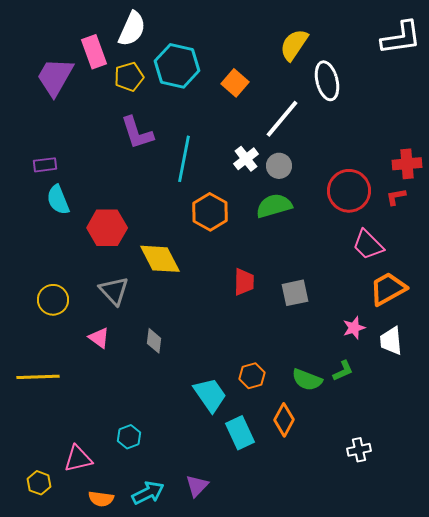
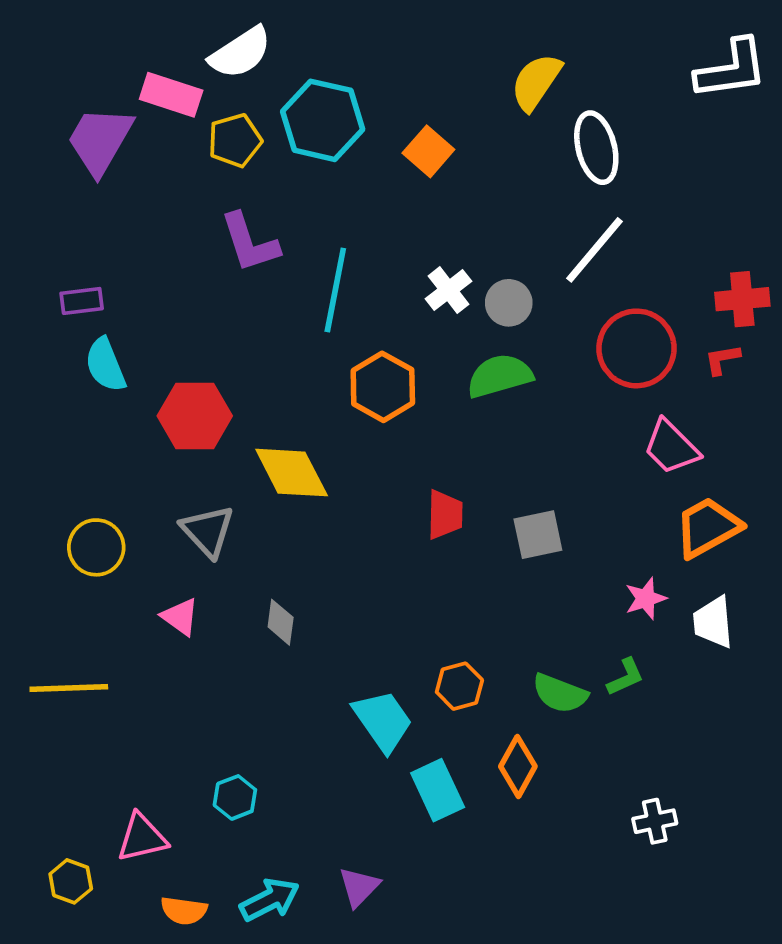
white semicircle: (132, 29) -> (240, 53), turned 33
pink rectangle: (94, 52) -> (171, 95), turned -52
white line: (282, 119) -> (595, 250), moved

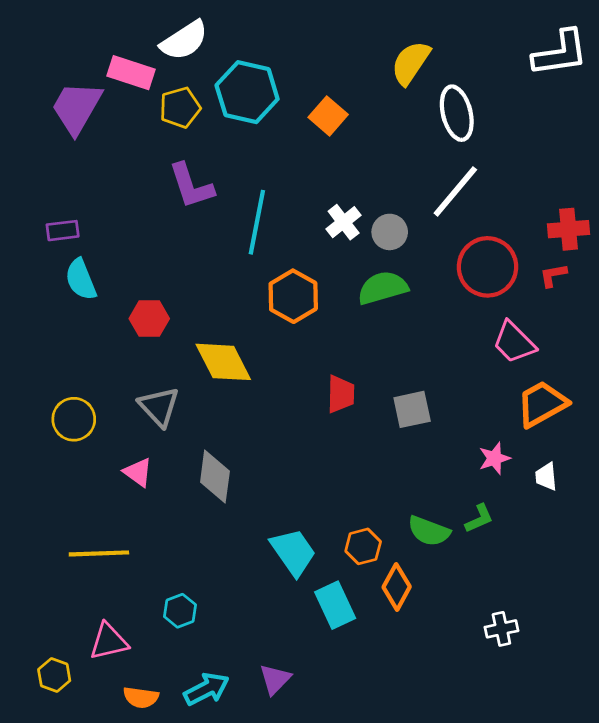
red hexagon: (195, 416) -> (149, 319), size x0.7
gray diamond: (281, 622) -> (215, 477), size x1.5
white trapezoid: (713, 622) -> (546, 477), size x0.7
orange hexagon: (459, 686) -> (363, 546), moved
yellow line: (69, 688) -> (99, 553), moved

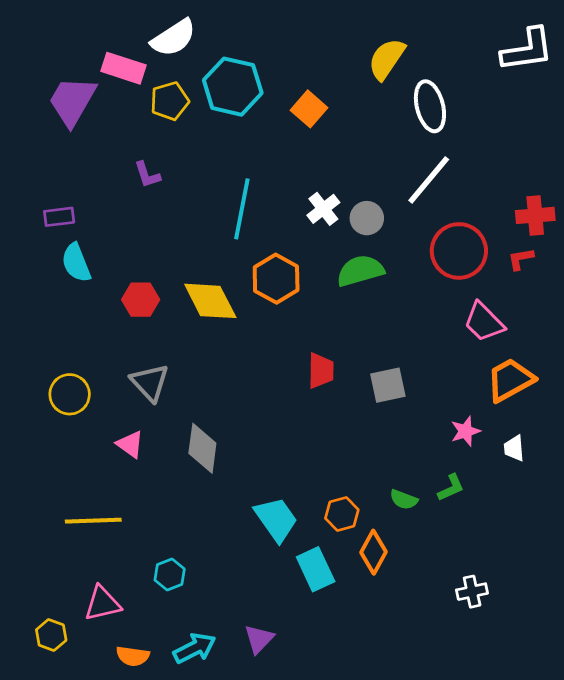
purple L-shape: (191, 186) -> (147, 175), moved, size x0.6
yellow diamond: (223, 362) -> (210, 301), moved
green semicircle: (429, 531) -> (404, 500), size x0.7

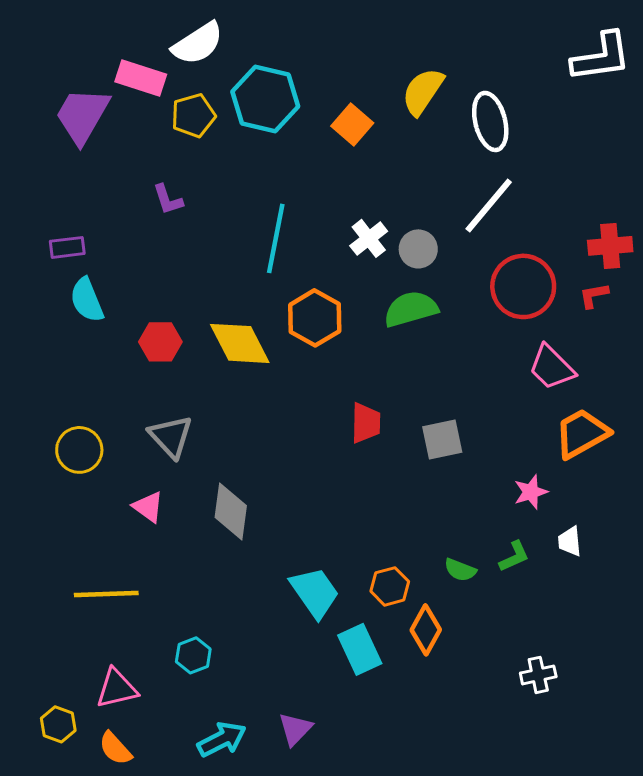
yellow semicircle: (387, 59) -> (423, 91), moved
white trapezoid: (514, 448) -> (570, 541), moved
orange semicircle: (133, 656) -> (115, 748), moved, turned 40

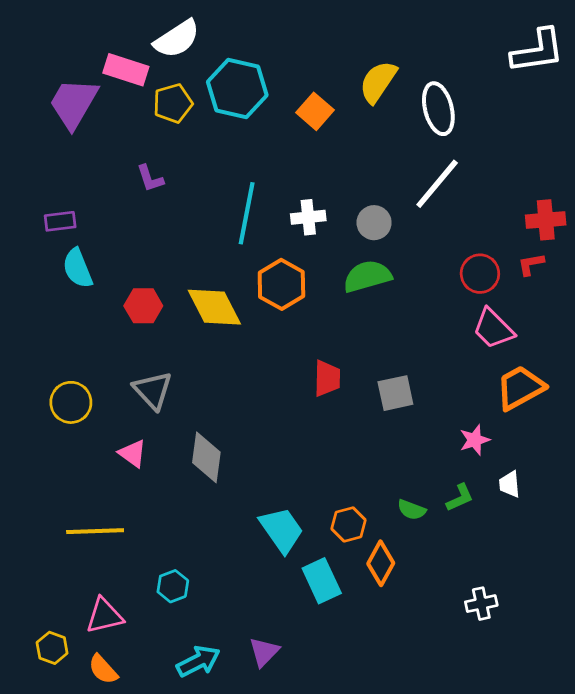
white cross: (369, 238) -> (308, 217), moved, turned 32
red circle: (523, 286) -> (480, 274), moved, size x0.7

